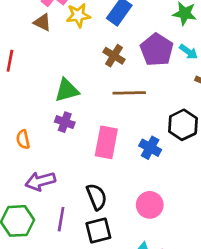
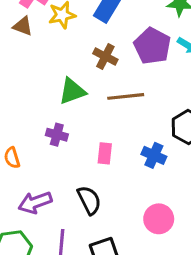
green triangle: (67, 90) -> (72, 91), moved
pink rectangle: (106, 142) -> (105, 153), size x0.6
black semicircle: (97, 197) -> (89, 200), moved

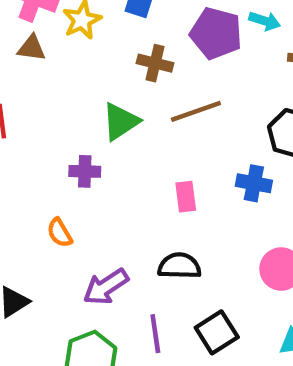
purple cross: (57, 135) -> (85, 171), moved
black semicircle: (89, 200) -> (179, 266), turned -48

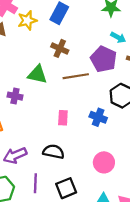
purple pentagon: (216, 33) -> (104, 59), moved
green triangle: (121, 122) -> (37, 74), turned 35

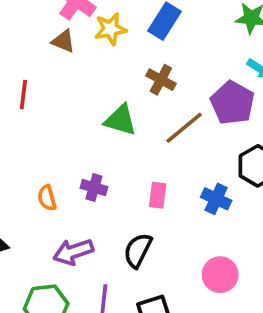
brown line: (76, 76) -> (184, 128), turned -35
purple cross: (15, 96) -> (94, 187), moved
black semicircle: (54, 152) -> (138, 250), turned -80

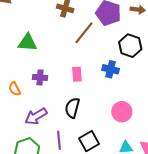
green triangle: (120, 120) -> (27, 43), moved

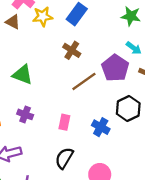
black semicircle: (72, 108) -> (64, 158), moved

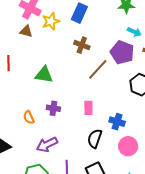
blue cross: (101, 127) -> (117, 122), moved

